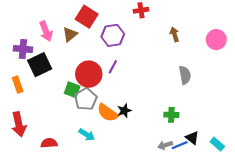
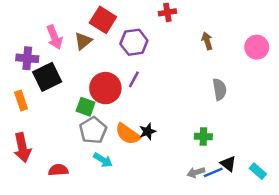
gray pentagon: (86, 99) -> (93, 130), moved

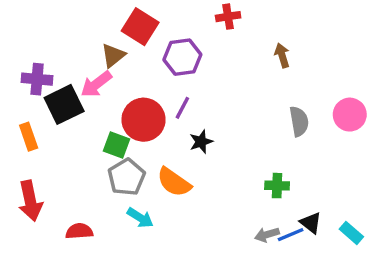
pink arrow: (55, 37) -> (96, 84), moved, turned 75
pink circle: (257, 47) -> (350, 115), moved
black star: (148, 131) -> (201, 142), moved

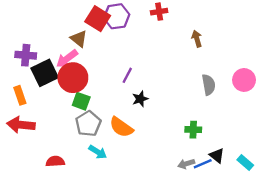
brown triangle: (113, 55) -> (79, 39), turned -42
purple hexagon: (182, 57) -> (117, 16), moved
red circle: (144, 120) -> (73, 78), moved
red arrow: (30, 201) -> (21, 125), moved, turned 108

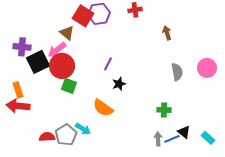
orange rectangle: (20, 95) -> (18, 90), moved
gray pentagon: (88, 124) -> (66, 135), moved
gray arrow: (186, 164) -> (158, 139), turned 104

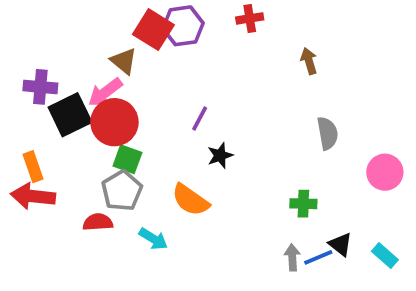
pink circle: (207, 68) -> (385, 172), moved
gray pentagon: (66, 135) -> (122, 191), moved
red semicircle: (47, 137) -> (98, 222), moved

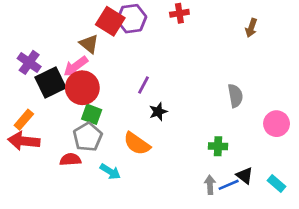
brown arrow: (309, 61) -> (251, 28), moved, turned -144
purple cross: (40, 87) -> (29, 62), turned 30
orange rectangle: (33, 167) -> (24, 120), turned 60

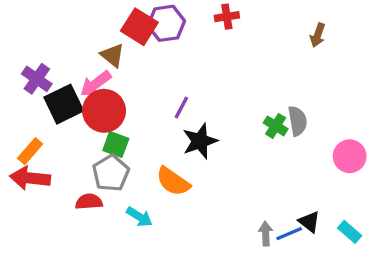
black star: (158, 112) -> (200, 141), size x1.5
green cross: (218, 146) -> (276, 126), moved, turned 30

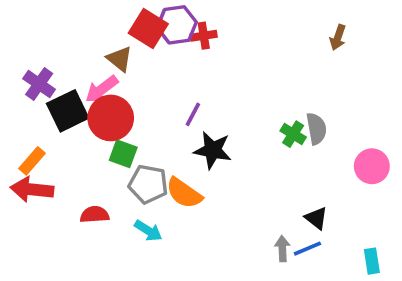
red cross: (227, 17) -> (204, 36), moved
black star: (200, 141) -> (213, 150), turned 30
gray pentagon: (111, 173) -> (148, 184), moved, turned -30
black triangle: (309, 222) -> (316, 218), moved
cyan rectangle: (350, 232) -> (372, 261), moved, turned 40

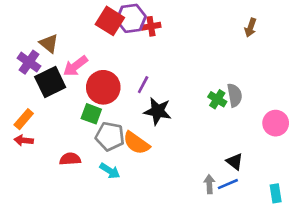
brown triangle: (120, 59) -> (49, 44), moved
red circle: (111, 118) -> (103, 87), moved
red arrow: (32, 190) -> (24, 140), size x0.6

